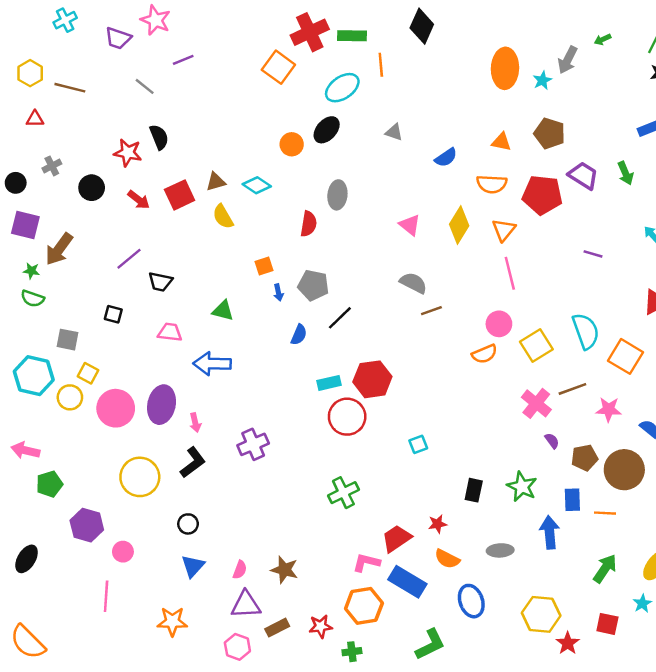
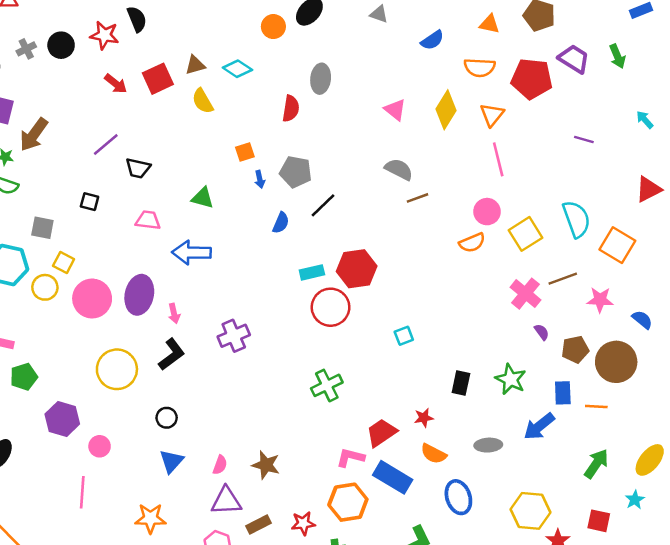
black circle: (92, 188) -> (61, 45), moved
blue arrow: (550, 532) -> (539, 426), turned -124

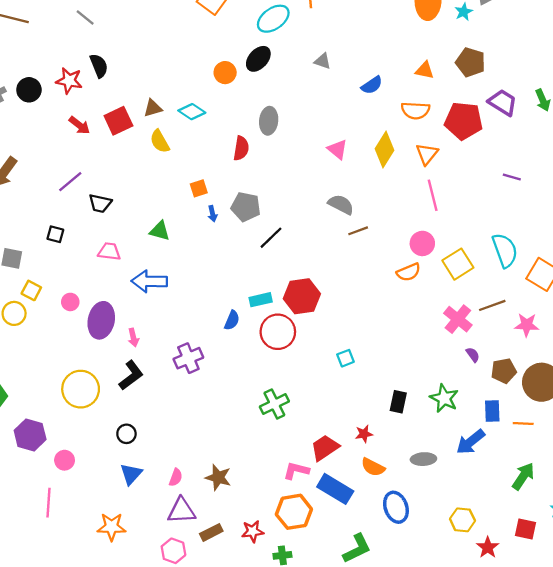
blue semicircle: (281, 223) -> (232, 320), moved
pink circle: (92, 299) -> (70, 302), moved, size x0.5
yellow hexagon: (530, 511) -> (462, 520), size x0.7

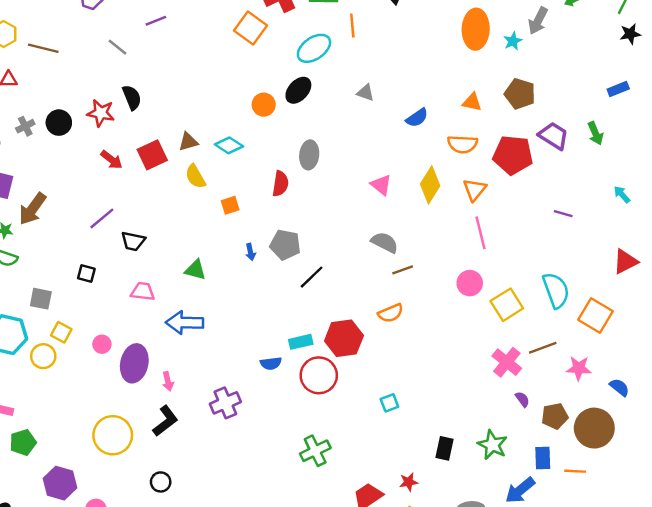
orange square: (199, 188) -> (230, 205), moved
orange semicircle: (409, 272) -> (391, 313), moved
blue semicircle: (232, 320) -> (271, 363), turned 60

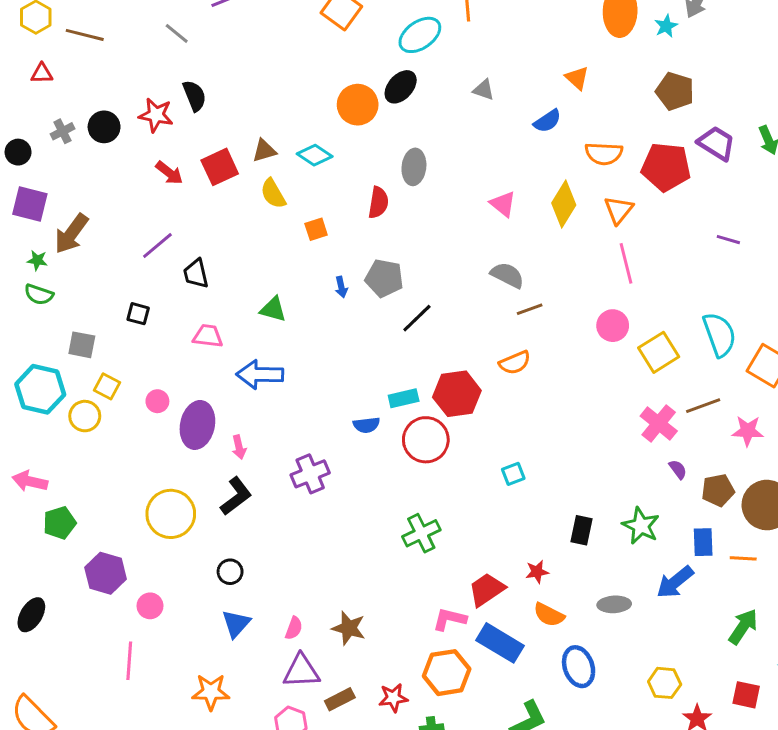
orange triangle: (472, 102) -> (577, 78), moved, turned 30
orange circle: (264, 105) -> (358, 105), size x1.4
black trapezoid: (133, 241) -> (196, 274), turned 65

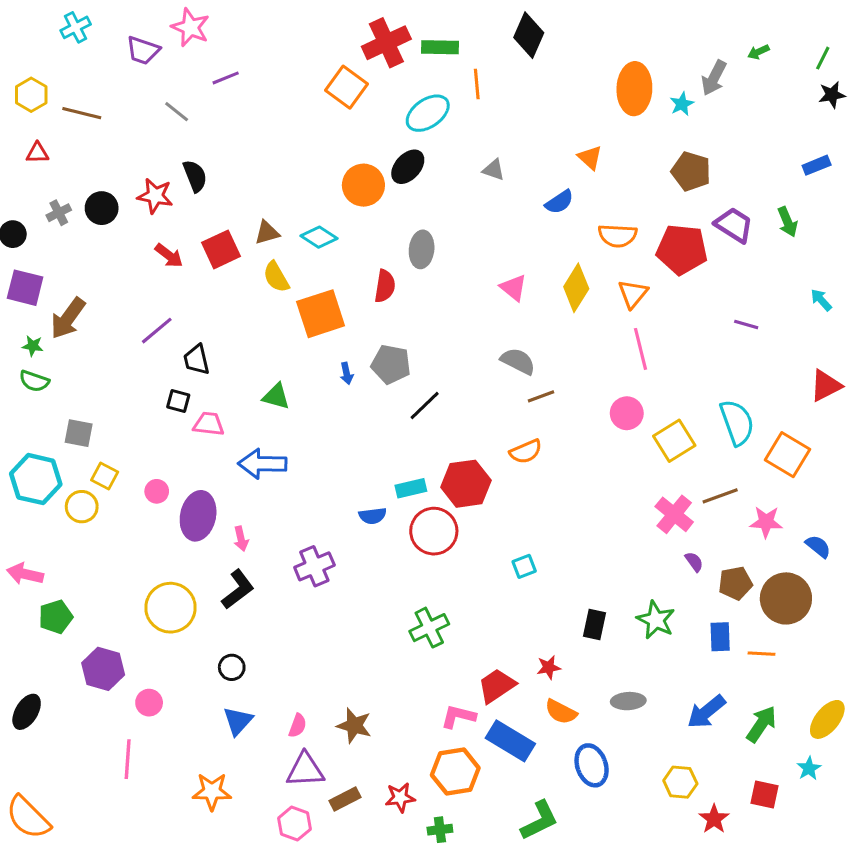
orange square: (316, 229) -> (321, 314), size x2.0
black square: (138, 314) -> (178, 401), moved
blue arrow: (675, 582) -> (706, 712), moved

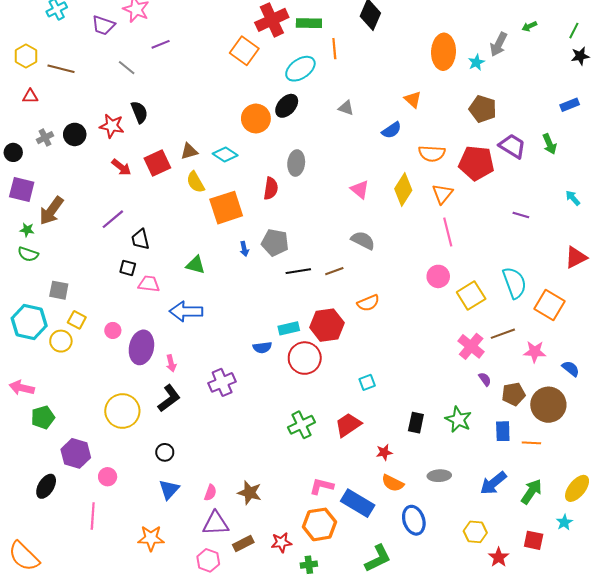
brown line: (541, 396) -> (334, 271), moved
black line: (425, 406) -> (298, 271), turned 35
red trapezoid: (497, 686) -> (348, 425), moved
black ellipse: (27, 712) -> (46, 486), moved

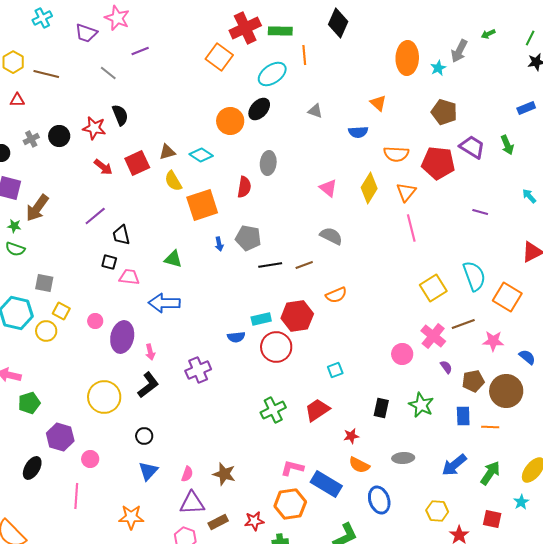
blue semicircle: (392, 130) -> (358, 132), turned 30
pink circle: (438, 276) -> (402, 354), moved

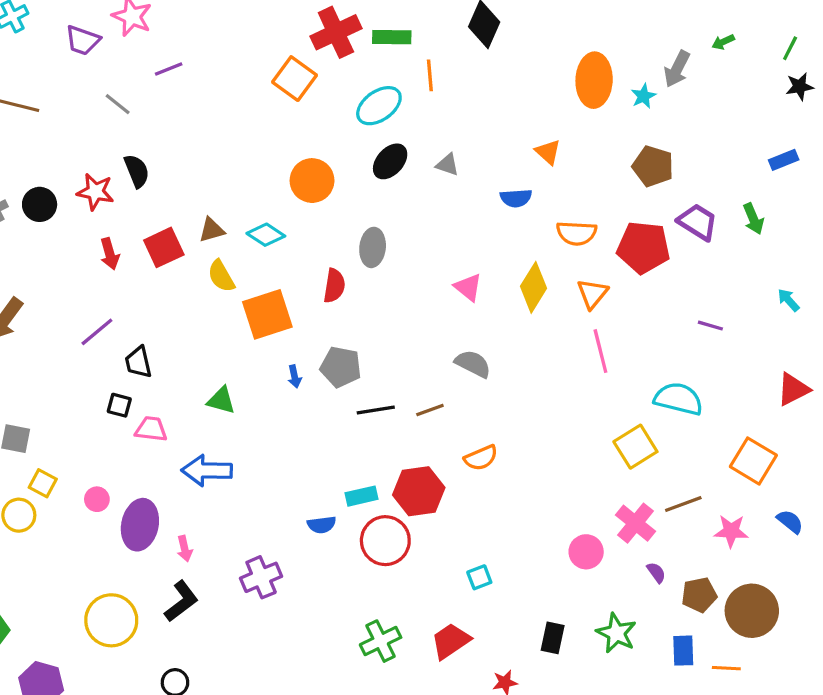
black ellipse: (259, 109) -> (390, 161), moved
red arrow: (103, 167) -> (110, 254), turned 36
cyan semicircle: (474, 276) -> (679, 399), moved, turned -56
blue semicircle: (527, 357) -> (790, 522), moved

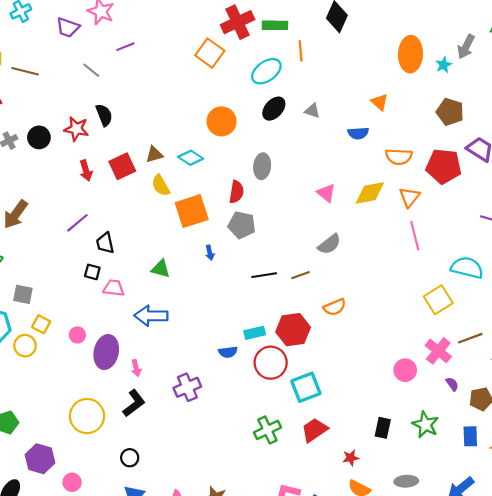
yellow diamond: (534, 287) -> (370, 193), turned 48
gray semicircle: (473, 364) -> (329, 244), turned 115
gray pentagon: (341, 367) -> (242, 225), moved
cyan square: (479, 577) -> (306, 387), moved, size x1.8

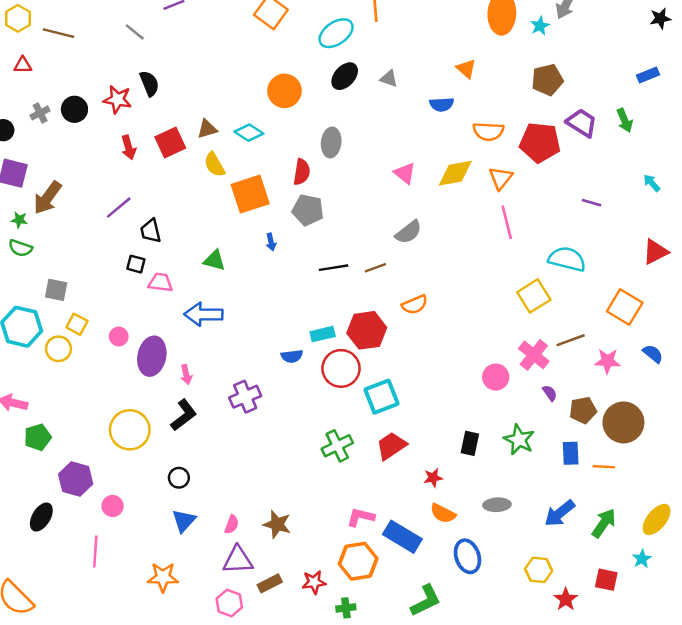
brown pentagon: (450, 112) -> (547, 80), turned -30

